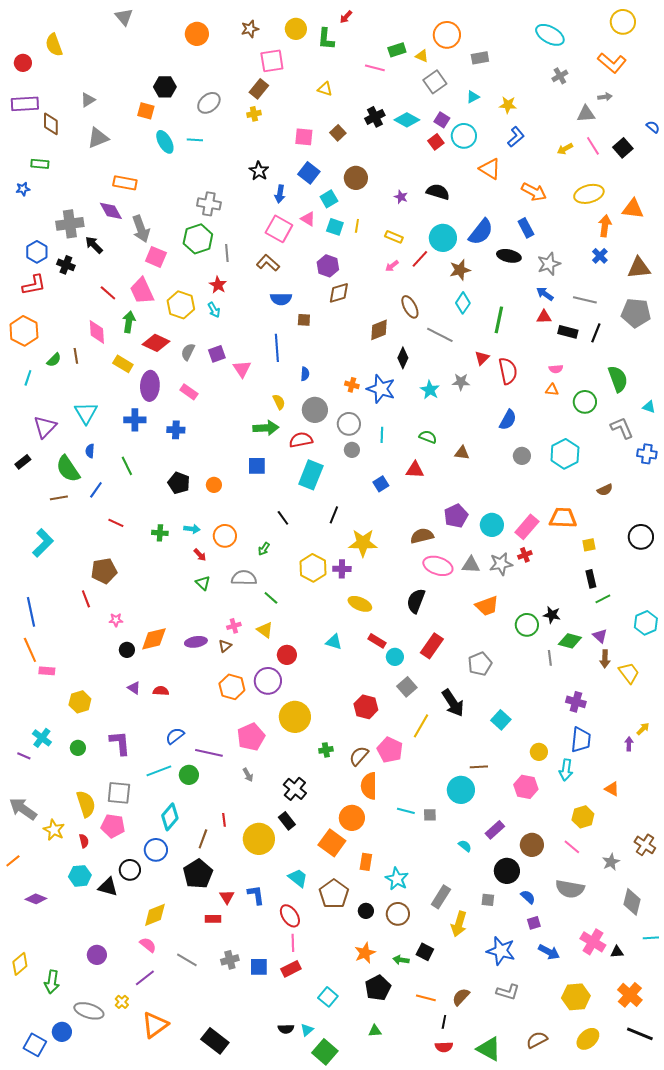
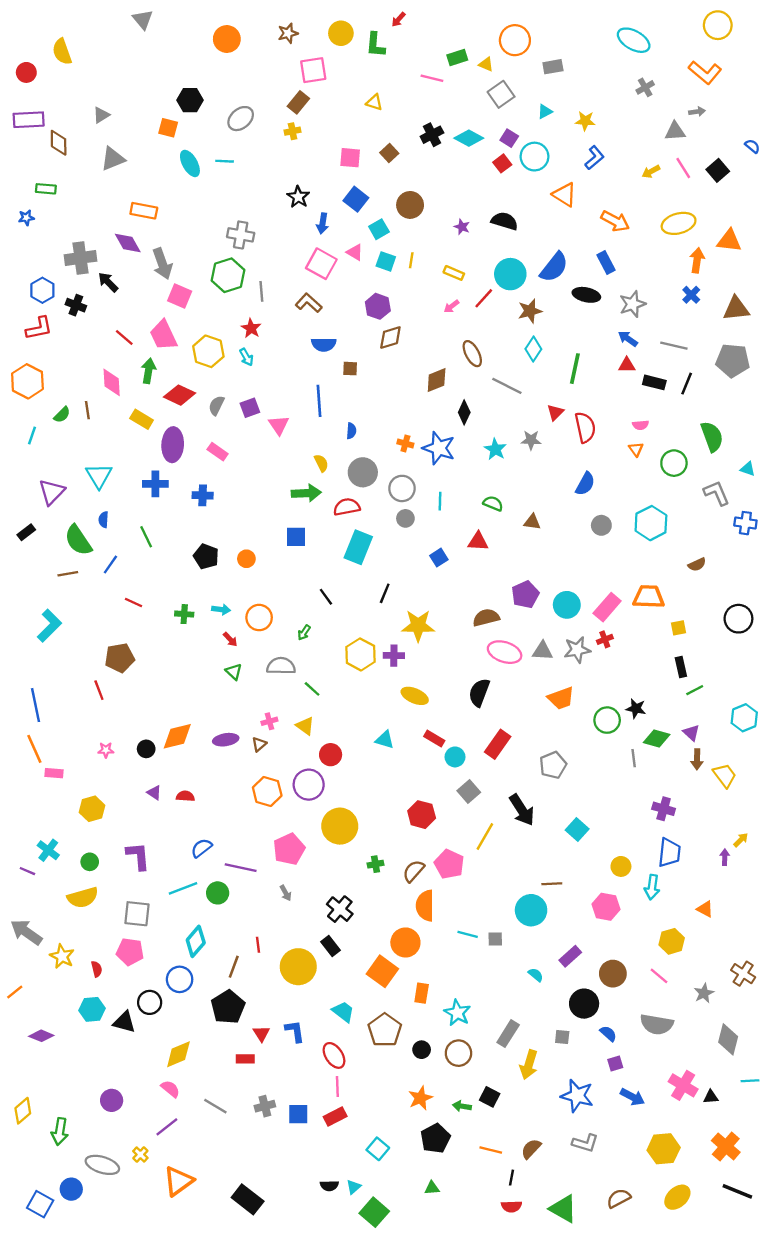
orange triangle: (552, 390) -> (636, 449), turned 48
pink star: (116, 620) -> (106, 750), moved
yellow semicircle: (86, 804) -> (83, 898), moved, turned 92

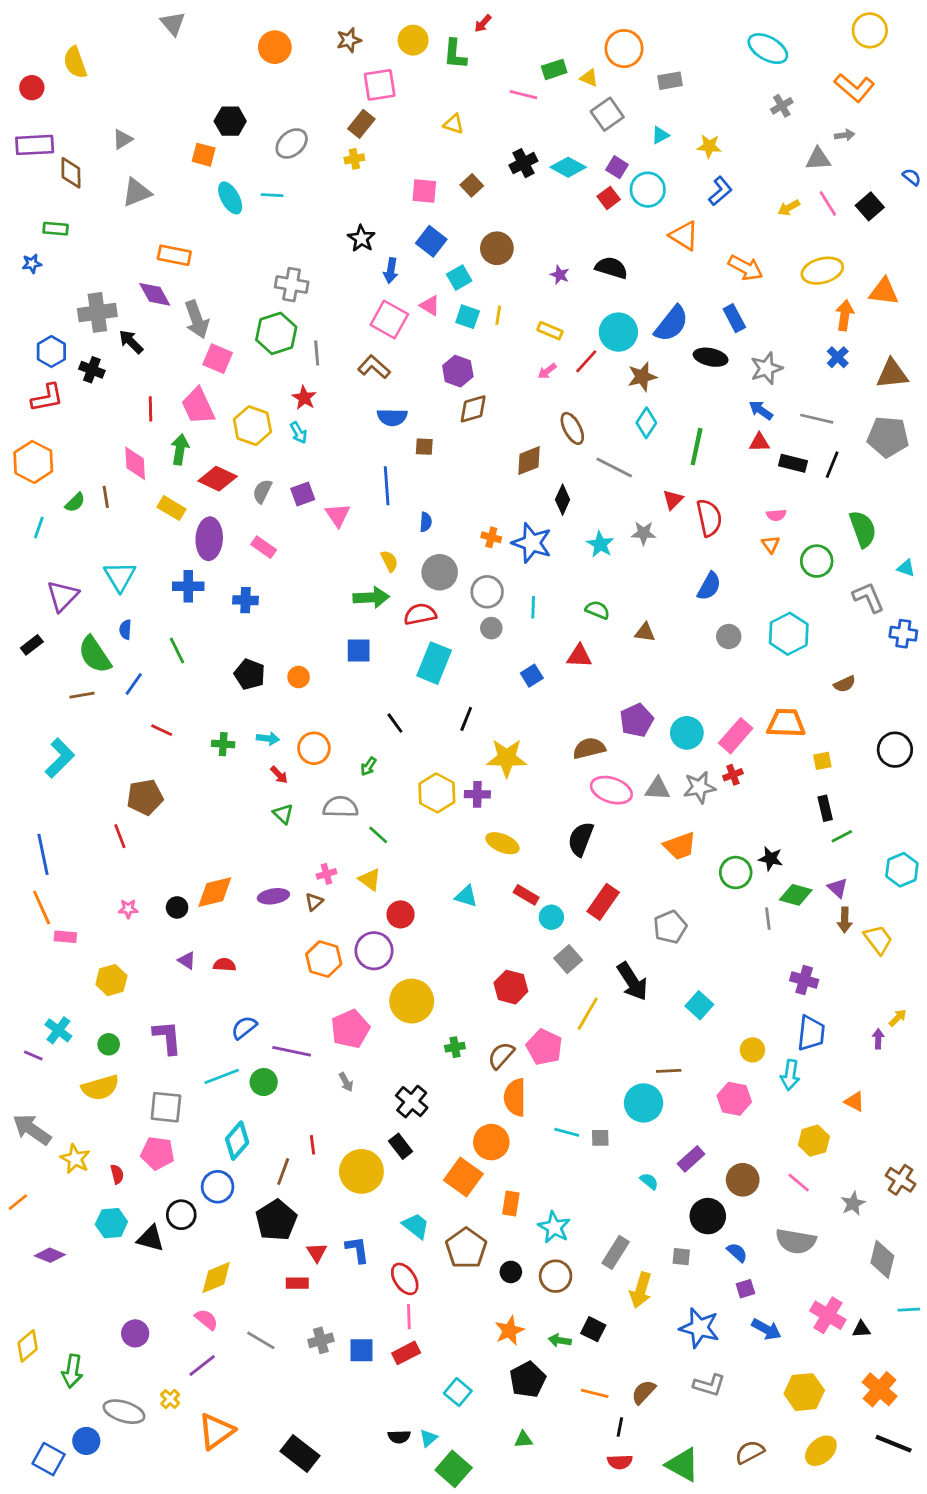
red line: (124, 337) -> (151, 409), turned 48

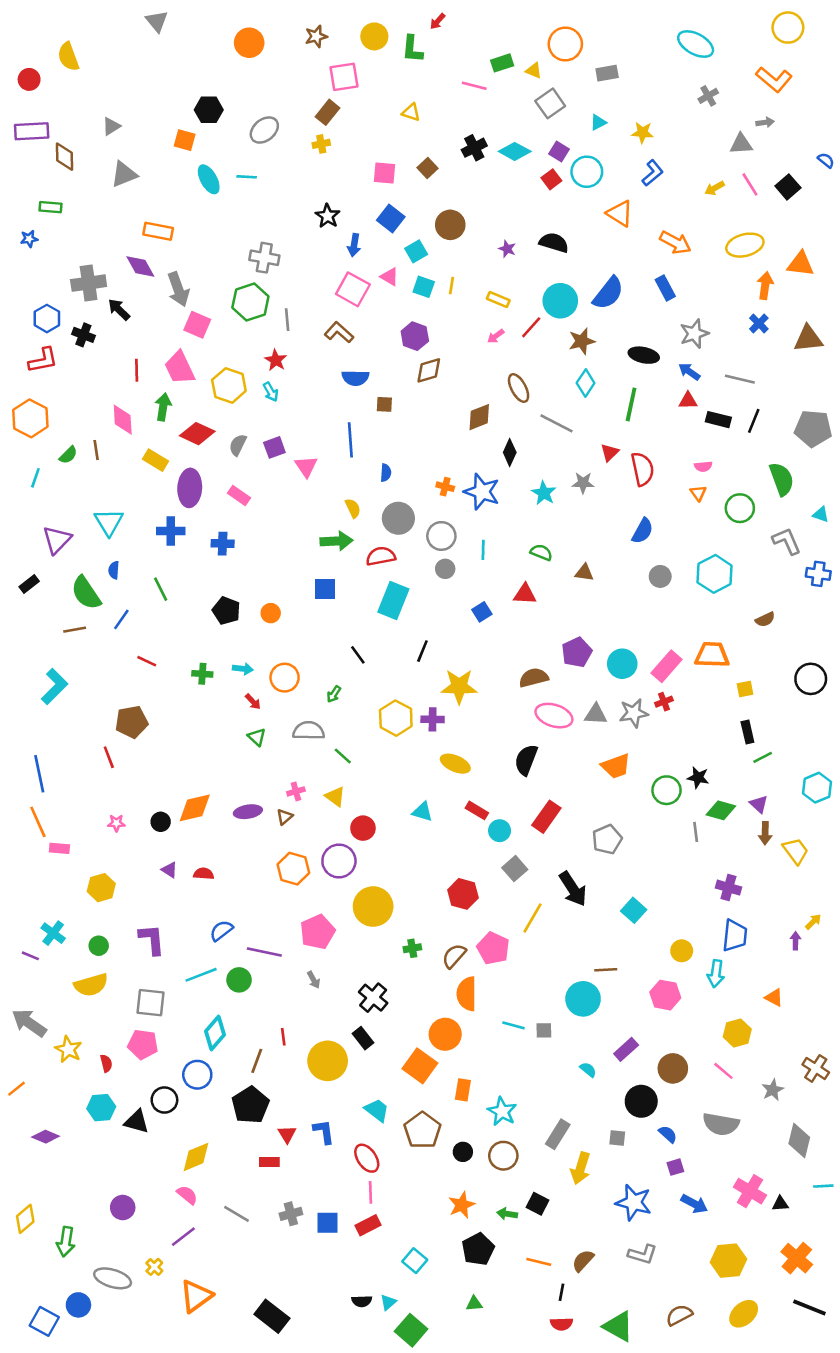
black ellipse: (711, 357) -> (644, 355), moved
gray pentagon: (888, 437) -> (813, 428), moved

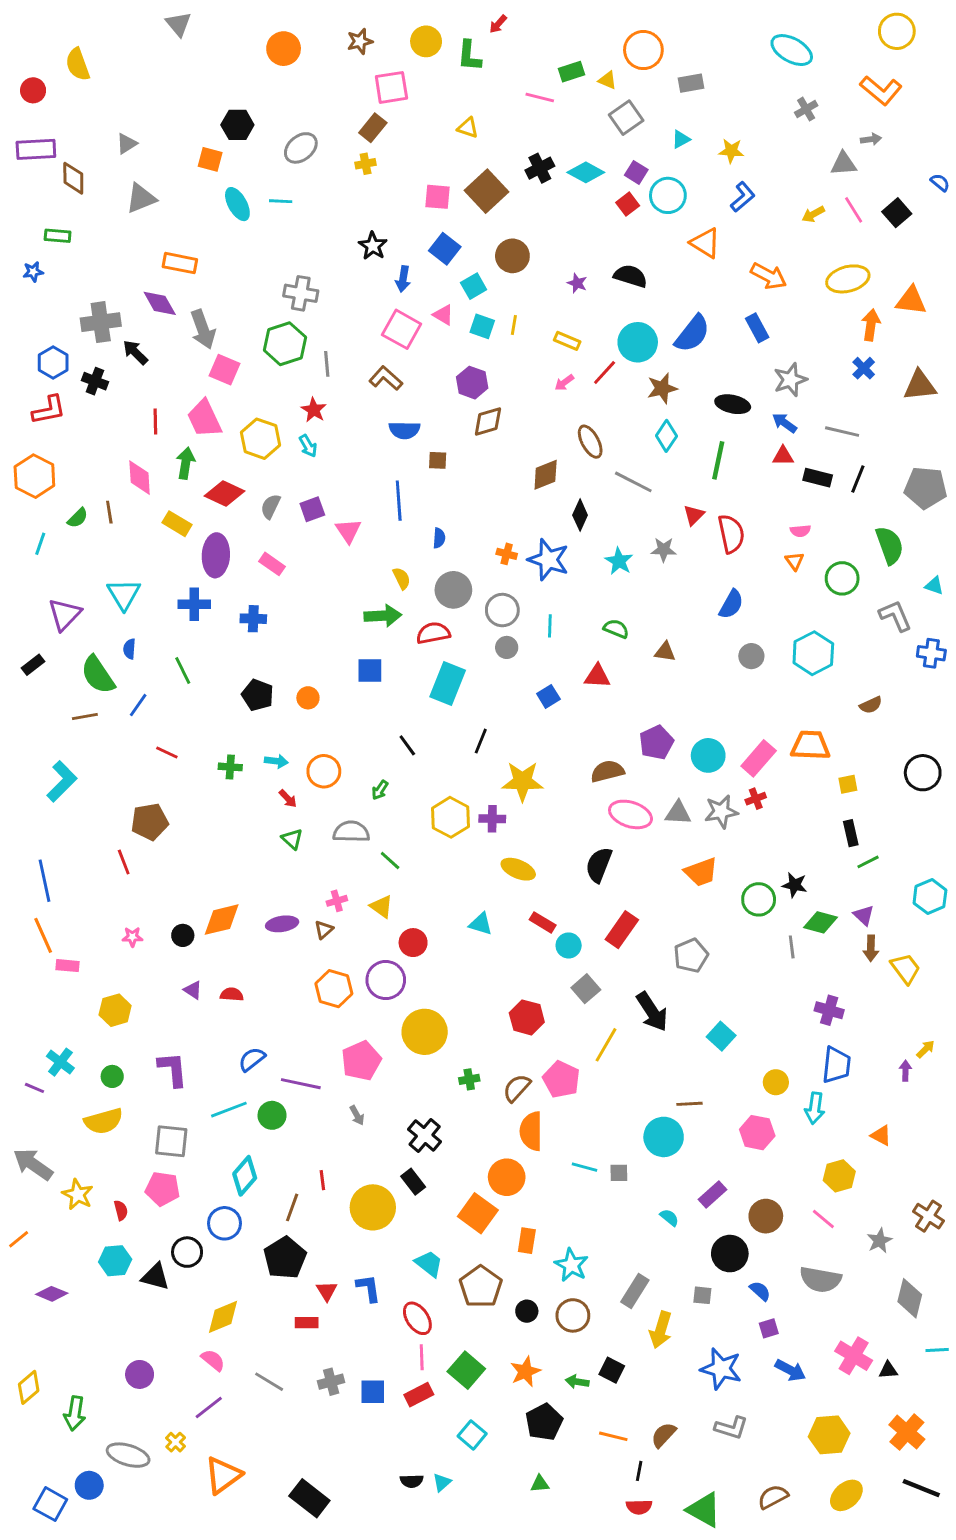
brown square: (427, 168) -> (487, 191), size x1.8
green square: (411, 1330) -> (466, 1370), moved

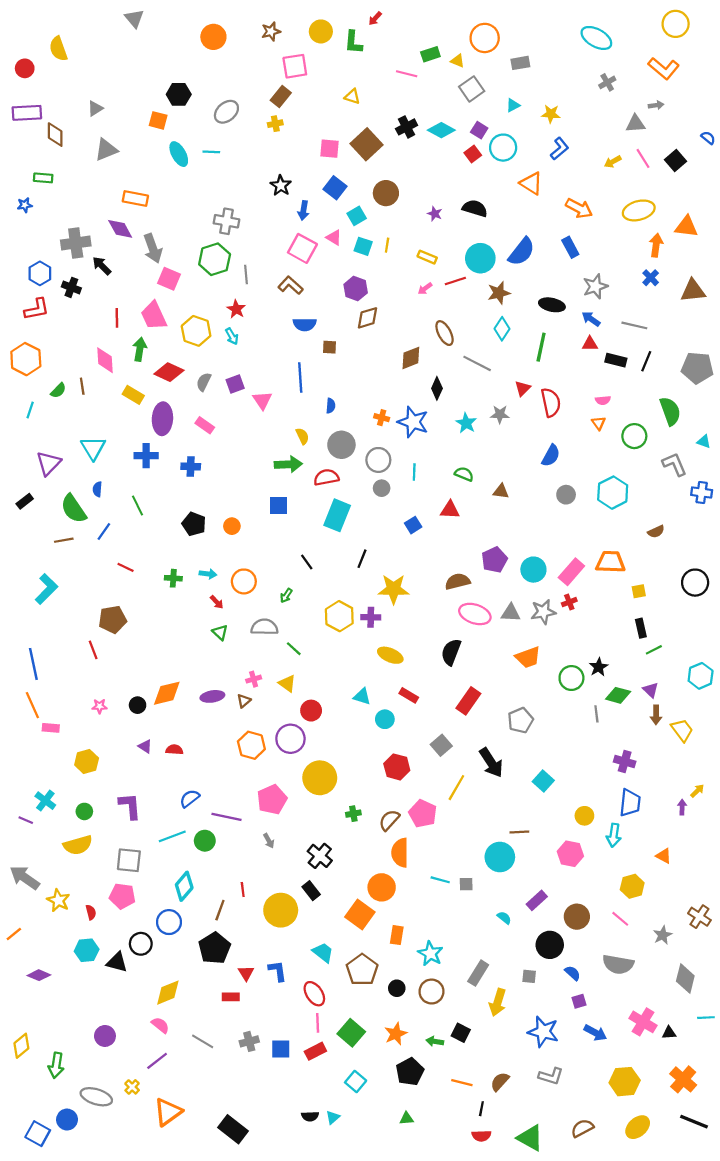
red line: (605, 372) -> (455, 281), turned 30
black star: (795, 885) -> (599, 667), turned 30
cyan circle: (569, 945) -> (385, 719), moved

